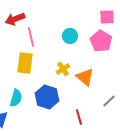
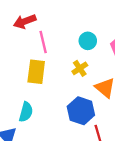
yellow cross: (63, 69) -> (80, 68), moved
blue hexagon: (47, 97) -> (81, 111), moved

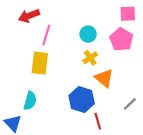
pink line: (43, 42) -> (46, 35), turned 30
yellow cross: (80, 68) -> (90, 58), moved

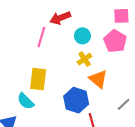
red arrow: (29, 16) -> (60, 18), moved
yellow rectangle: (40, 63) -> (38, 79), moved
cyan semicircle: (30, 101) -> (26, 101), turned 120

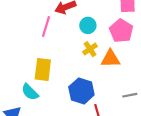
orange triangle: (98, 79) -> (110, 59), moved, turned -42
gray line: (124, 104) -> (130, 95), turned 32

